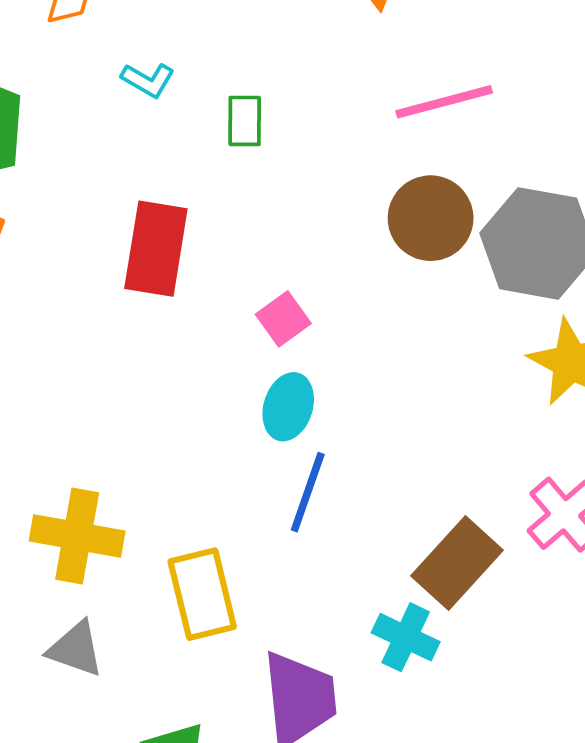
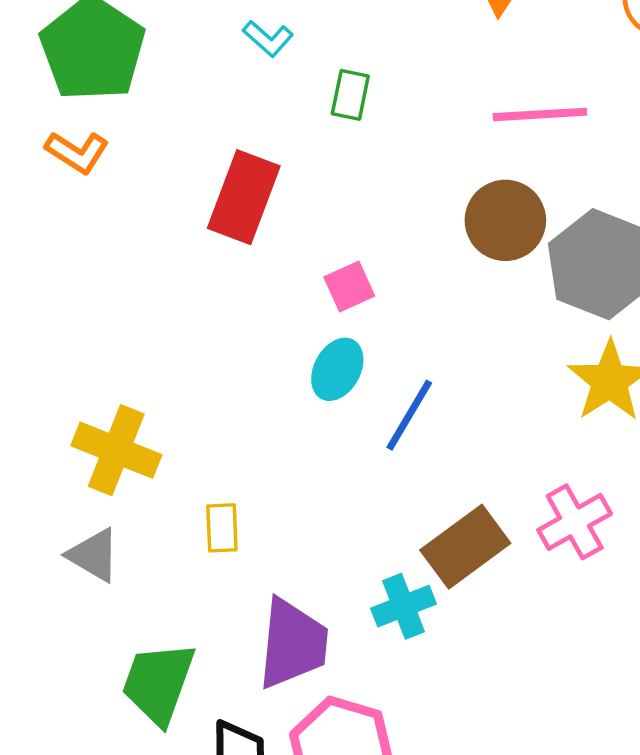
blue line: (308, 492) -> (409, 415), moved
yellow rectangle: (202, 594) -> (222, 528), size x0.6
cyan cross: (406, 637) -> (403, 606), turned 32

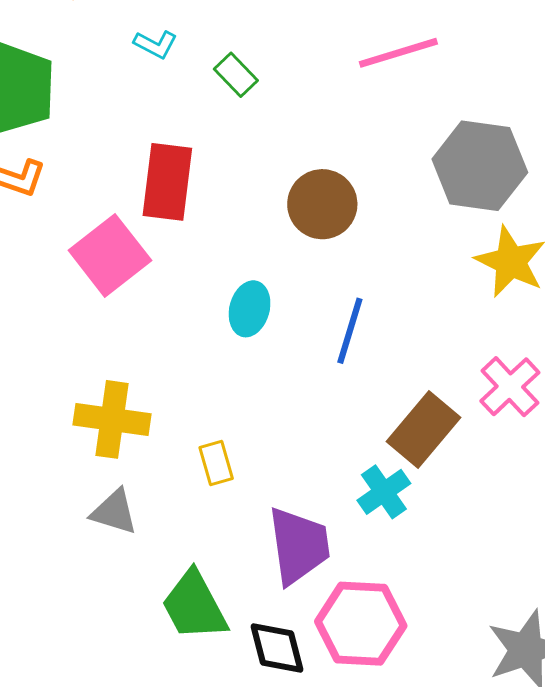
green rectangle: (350, 95) -> (236, 75), turned -42
brown circle: (505, 220) -> (322, 204), moved
pink square: (349, 287) -> (110, 255), moved, size x1.8
cyan ellipse: (337, 369) -> (250, 309), moved
green trapezoid: (158, 683) -> (194, 606), turned -34

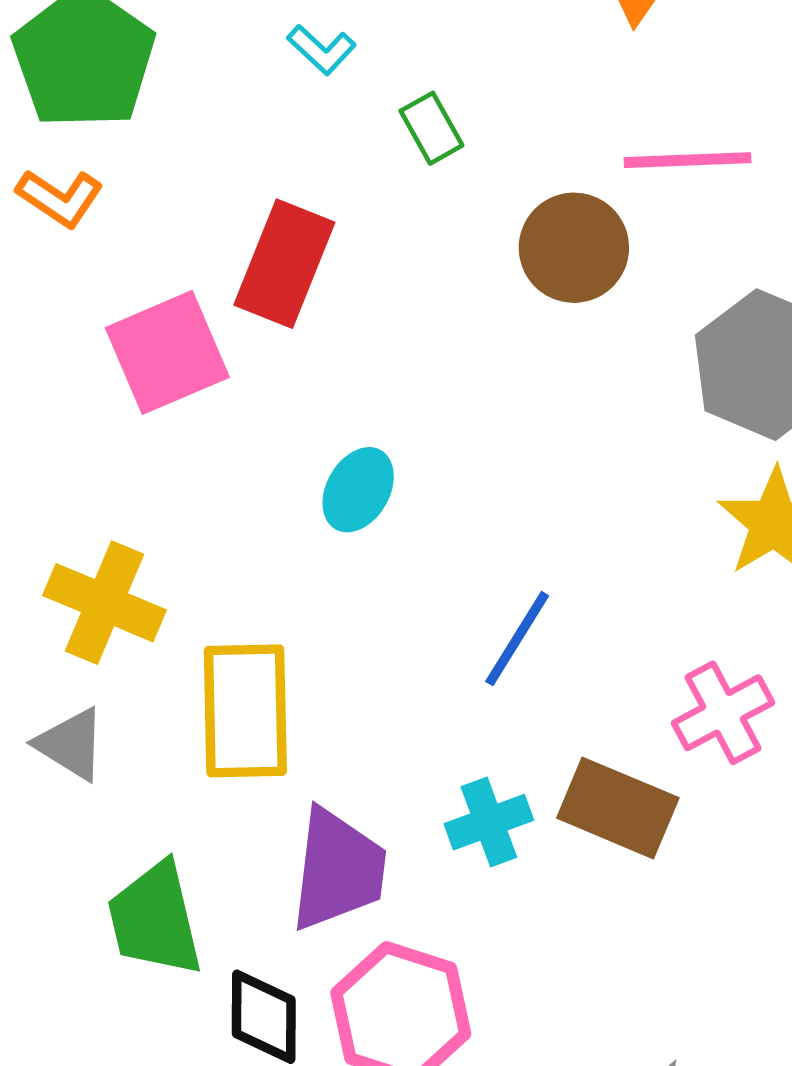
brown circle: (322, 204) -> (574, 248), moved
blue line: (350, 331) -> (517, 639), moved
brown rectangle: (424, 430) -> (618, 808), moved, turned 58
yellow rectangle: (216, 463) -> (245, 711), size x2.0

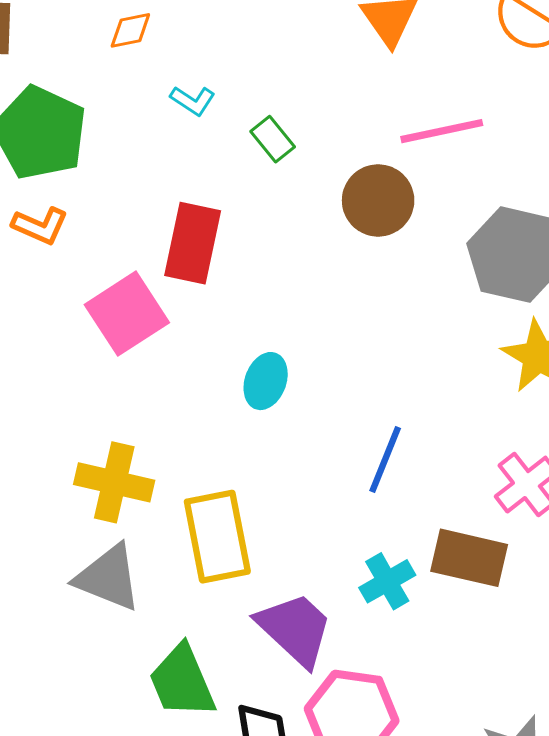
gray triangle: (71, 744) -> (108, 578), size x1.4
purple trapezoid: (338, 870) -> (295, 629), turned -44

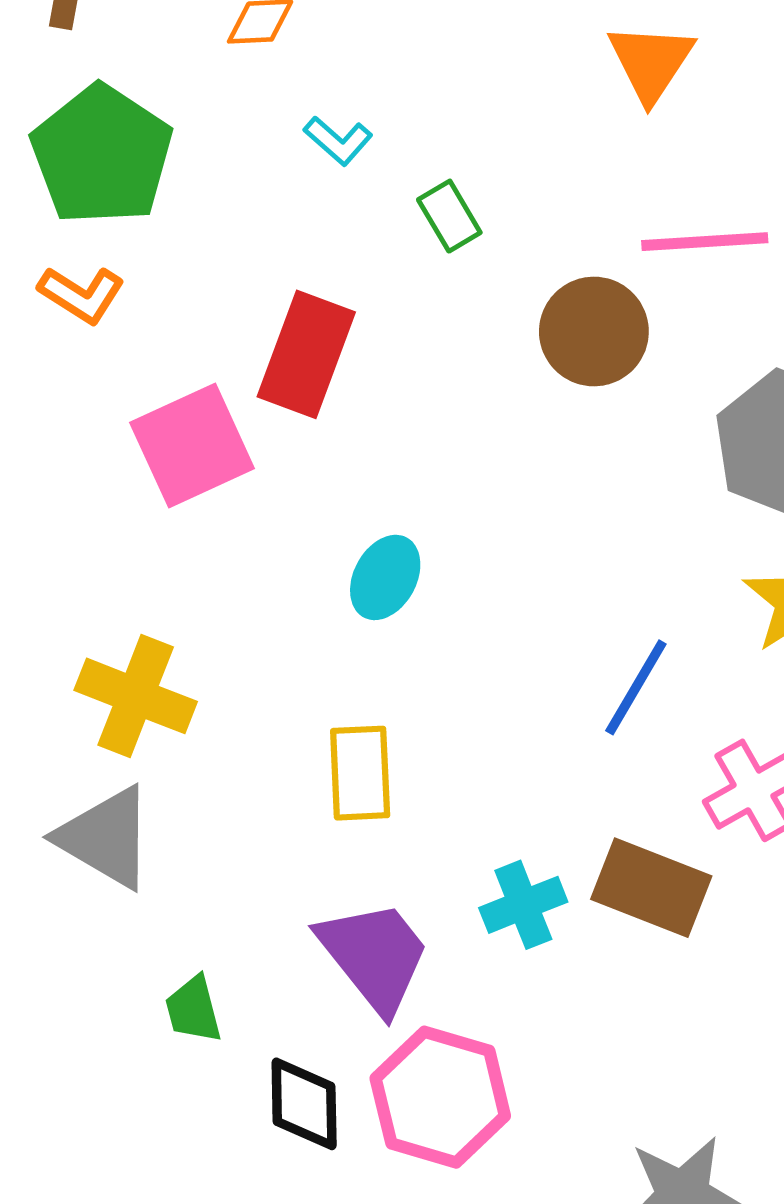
blue line: (385, 459) -> (636, 687), moved
yellow rectangle: (217, 537) -> (360, 773), moved, size x0.7
green trapezoid: (182, 681) -> (193, 1010), size x0.6

